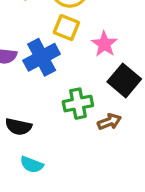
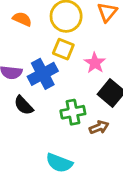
black semicircle: (18, 127) -> (24, 105), moved, turned 35
cyan semicircle: (32, 165) -> (59, 163), moved, size x1.4

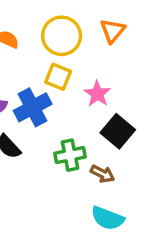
brown arrow: (99, 127) -> (102, 174), turned 48
cyan semicircle: (59, 163) -> (108, 218), moved

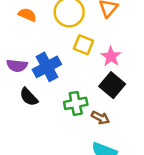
yellow square: (58, 77) -> (83, 45), moved
pink star: (97, 94) -> (111, 56), moved

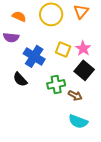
yellow square: (83, 45) -> (63, 49), moved
purple semicircle: (17, 66) -> (11, 37), moved
blue cross: (47, 67) -> (34, 56), turned -30

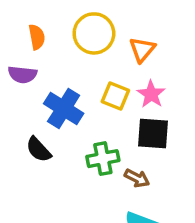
orange triangle: (81, 11) -> (142, 50), moved
orange semicircle: (19, 16) -> (37, 37), turned 56
black square: (84, 70) -> (153, 134), turned -36

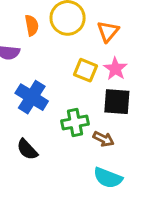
orange semicircle: (37, 37) -> (32, 25), moved
blue cross: (64, 108) -> (32, 97), moved
black semicircle: (39, 150) -> (27, 149), moved

